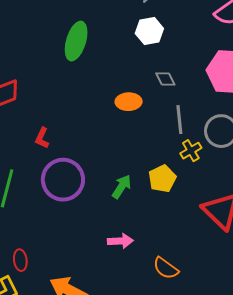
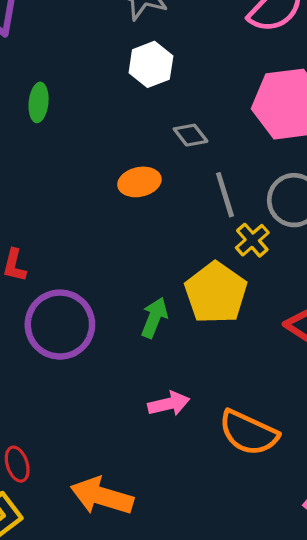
green ellipse: (76, 41) -> (39, 102), size x0.6
yellow pentagon: (162, 179) -> (216, 293), size x1.4
orange semicircle: (166, 268) -> (248, 433), size x1.4

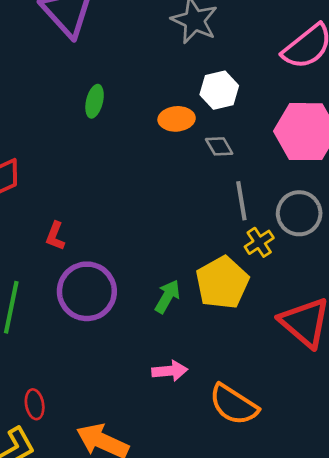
white hexagon: (151, 64) -> (219, 90), moved
orange ellipse: (139, 182) -> (177, 119), moved

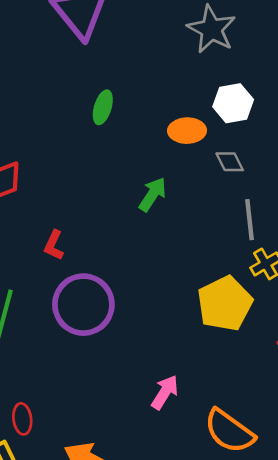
green arrow: (167, 296) -> (153, 194), moved
pink arrow: (170, 371) -> (165, 392), turned -56

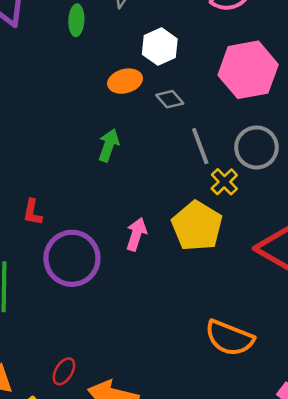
green ellipse: (103, 107) -> (76, 20), moved
pink arrow: (165, 392) -> (136, 234), moved
red ellipse: (22, 419) -> (64, 371), moved, turned 52

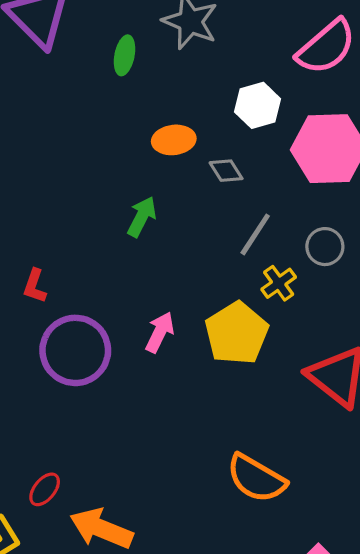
white hexagon: (160, 47) -> (258, 105), moved
gray line: (200, 146) -> (255, 234), turned 45
gray circle: (256, 147) -> (325, 247), size x0.7

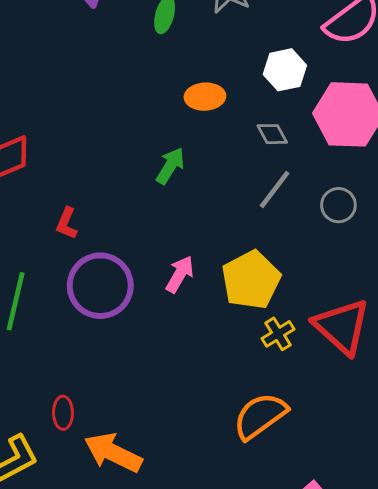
gray diamond: (226, 171) -> (272, 134), moved
yellow cross: (279, 283) -> (278, 334), moved
orange semicircle: (256, 478) -> (260, 416), turned 110
red ellipse: (45, 489) -> (63, 413), turned -44

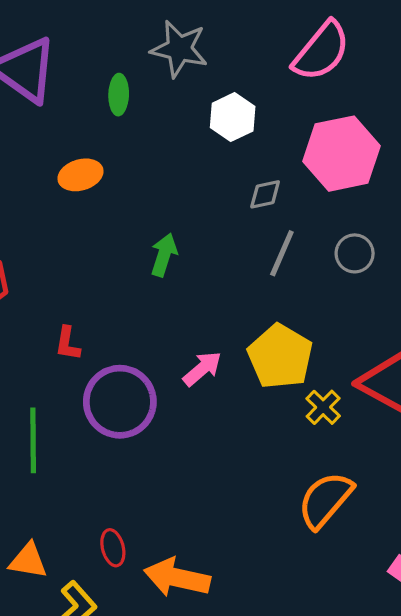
white hexagon: (285, 70) -> (233, 117), moved
orange ellipse: (205, 97) -> (81, 175), moved
gray diamond: (272, 134) -> (265, 194), turned -60
pink arrow: (180, 274) -> (202, 369), turned 33

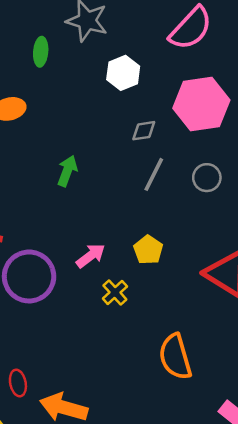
yellow pentagon: (280, 356) -> (148, 250), size x0.6
yellow cross: (323, 407) -> (115, 292), moved
orange semicircle: (325, 500) -> (175, 357), turned -60

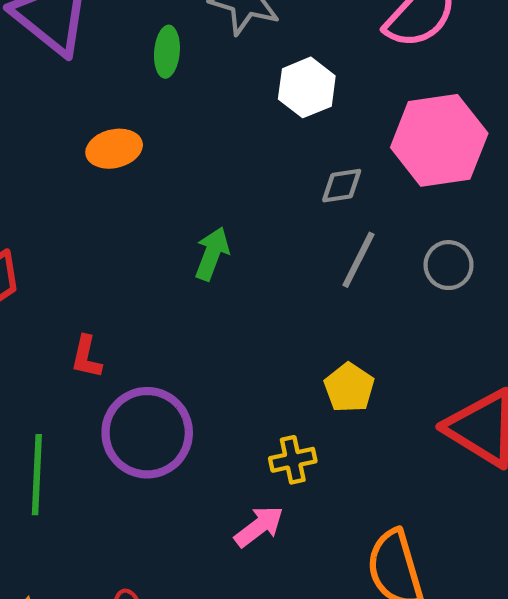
pink arrow: (91, 256) -> (259, 526), moved
yellow cross: (115, 292) -> (293, 460), turned 30

